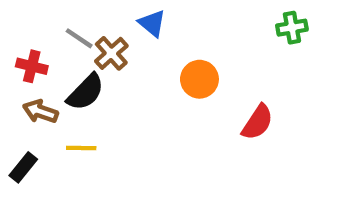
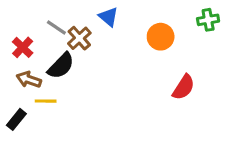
red cross: (32, 66) -> (23, 47), turned 30
orange circle: (199, 79) -> (161, 37), moved
yellow line: (81, 148) -> (46, 101), moved

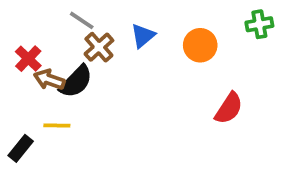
blue triangle: (108, 17) -> (143, 36), moved, turned 40
gray line: (56, 27) -> (82, 20), moved
brown arrow: (29, 80) -> (49, 80), moved

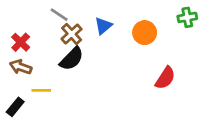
brown arrow: (49, 80) -> (21, 67), moved
black semicircle: (76, 82) -> (72, 59), moved

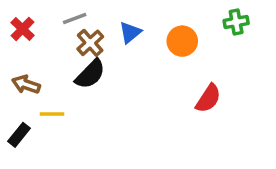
gray line: (59, 15) -> (75, 19), turned -54
red cross: (21, 42) -> (23, 29), moved

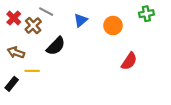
gray line: (75, 19) -> (46, 12), turned 48
brown cross: (90, 43) -> (33, 26), moved

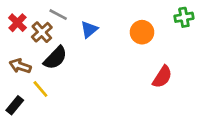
blue triangle: (81, 20) -> (89, 29), moved
black semicircle: (56, 46) -> (55, 58), moved
yellow line: (32, 71) -> (40, 89), turned 48

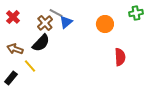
gray line: (58, 15) -> (56, 13), moved
brown cross: (42, 32) -> (45, 23), moved
red semicircle: (162, 77) -> (120, 57), turned -36

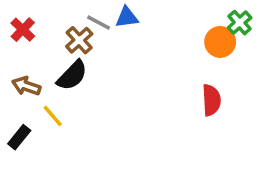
green cross: (136, 13) -> (240, 23), turned -32
blue triangle: (66, 22) -> (127, 17), moved, turned 32
orange circle: (105, 24) -> (220, 42), moved

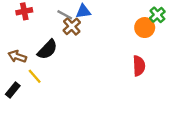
red cross: (23, 30) -> (24, 11), moved, turned 35
brown cross: (79, 40) -> (72, 26), moved

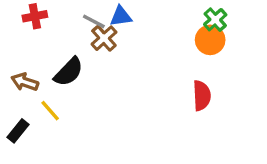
green cross: (157, 15) -> (215, 20), moved

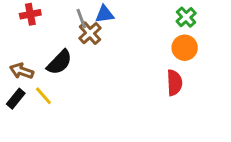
gray line: (94, 21) -> (81, 19), turned 42
orange circle: (210, 40) -> (185, 48), moved
black rectangle: (18, 131) -> (16, 99), moved

